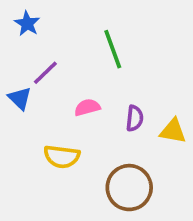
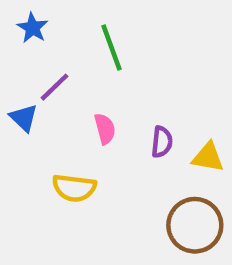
green line: (113, 49) -> (111, 48), moved
pink semicircle: (87, 107) -> (105, 129), turned 90
brown circle: (129, 188) -> (195, 225), moved

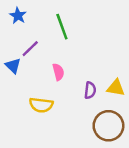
purple semicircle: (162, 142) -> (90, 90), moved

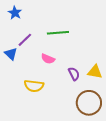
green line: (62, 27) -> (58, 33), moved, turned -75
pink semicircle: (58, 72) -> (48, 59), turned 128
purple semicircle: (90, 90) -> (74, 74), turned -32

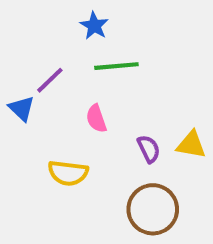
blue star: (15, 13) -> (94, 26), moved
pink semicircle: (48, 59) -> (96, 119), turned 48
brown circle: (89, 103) -> (153, 209), moved

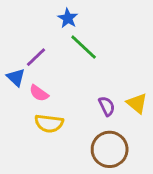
green line: (116, 66) -> (84, 47), turned 48
pink semicircle: (96, 119) -> (39, 93), moved, turned -36
yellow triangle: (191, 145) -> (137, 103), turned 30

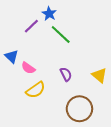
purple line: (36, 57) -> (31, 26), moved
purple semicircle: (107, 106) -> (66, 74), moved
yellow semicircle: (49, 123) -> (36, 90), turned -42

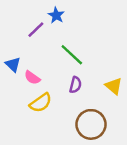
green line: (61, 35) -> (72, 55), moved
purple semicircle: (66, 74) -> (75, 85), turned 40

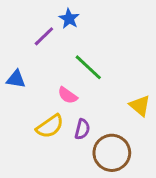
blue triangle: (13, 64) -> (16, 79), turned -35
pink semicircle: (32, 78) -> (68, 95), moved
purple semicircle: (75, 85) -> (82, 129), moved

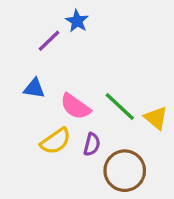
green line: (88, 67) -> (120, 107), moved
blue triangle: (16, 79) -> (34, 88), moved
pink semicircle: (68, 95) -> (75, 107), size x1.4

